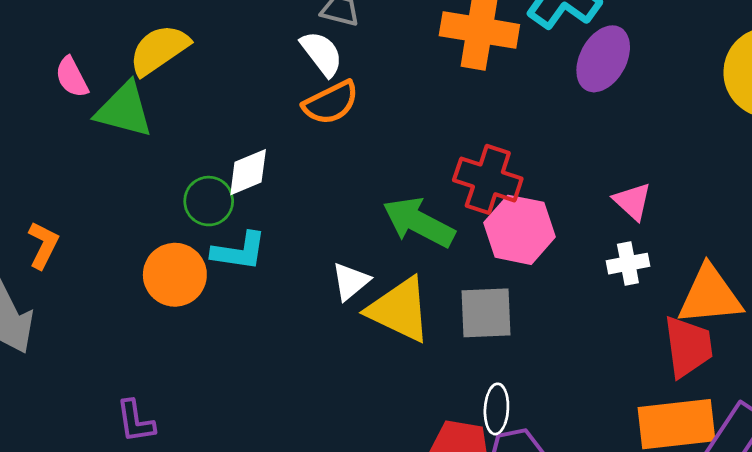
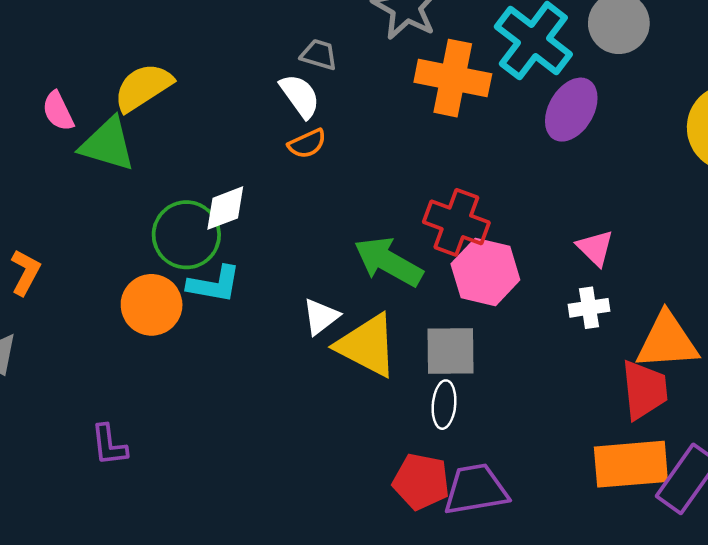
orange semicircle: (331, 103) -> (307, 144), size x0.7
green circle: (209, 201) -> (186, 235), size x1.4
white ellipse: (496, 409) -> (444, 405), moved

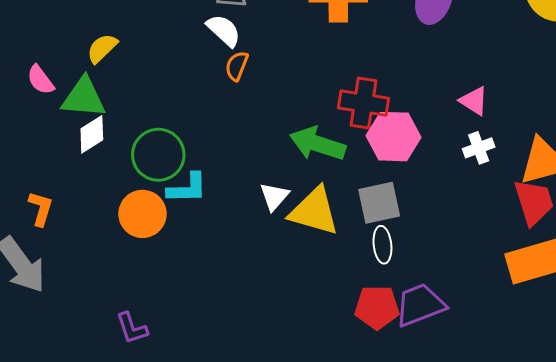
yellow semicircle: (143, 87) -> (102, 48), size x0.7
orange semicircle: (307, 144) -> (237, 66), turned 148
white diamond: (225, 208) -> (92, 134), moved

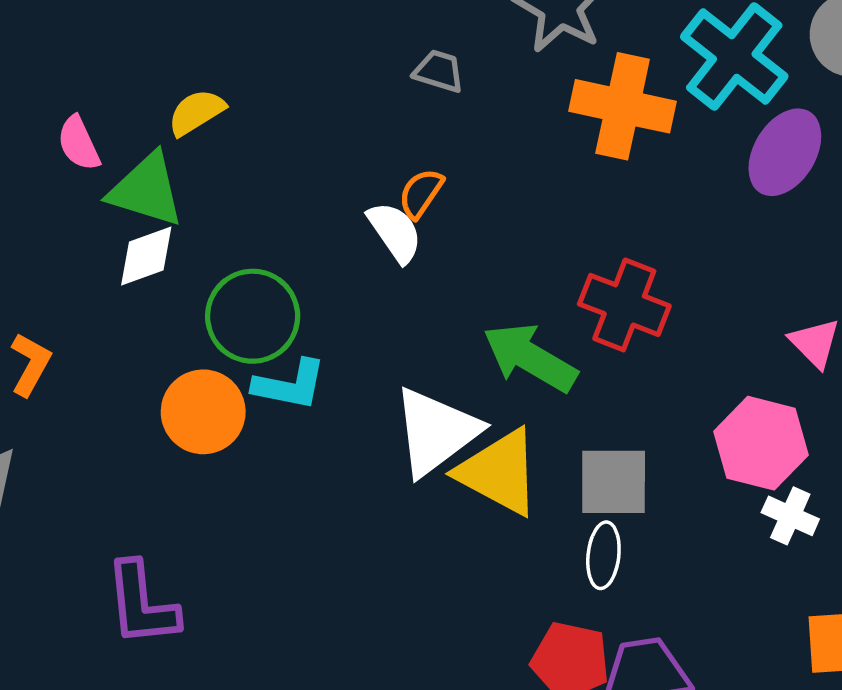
white semicircle: (224, 30) -> (395, 232), moved
pink hexagon: (394, 137) -> (761, 443), moved
white cross: (479, 148) -> (790, 516), moved, turned 32
white triangle: (274, 197) -> (436, 432), size x1.8
purple L-shape: (132, 328) -> (142, 604), size x1.5

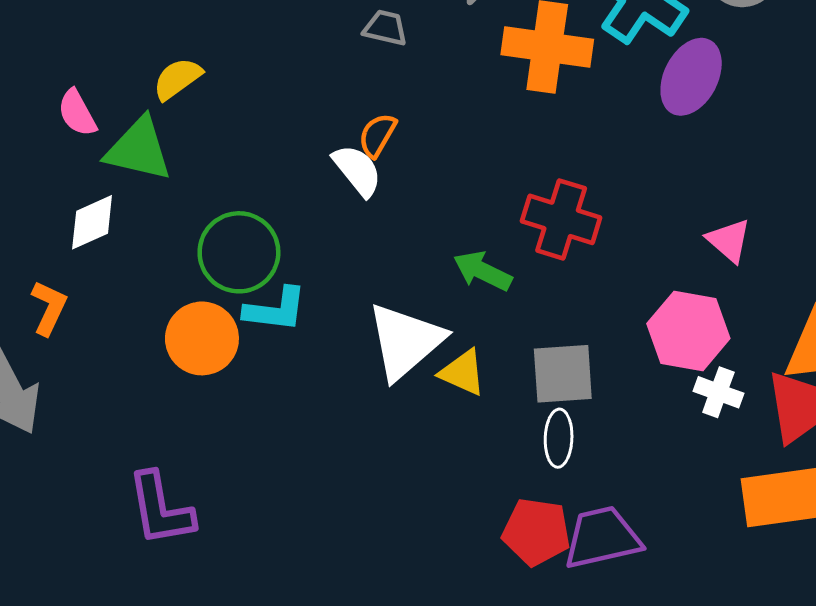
white diamond: (146, 256) -> (92, 222), moved
green arrow: (530, 358) -> (482, 271), size x0.7
yellow triangle: (499, 472) -> (463, 373), size x0.6

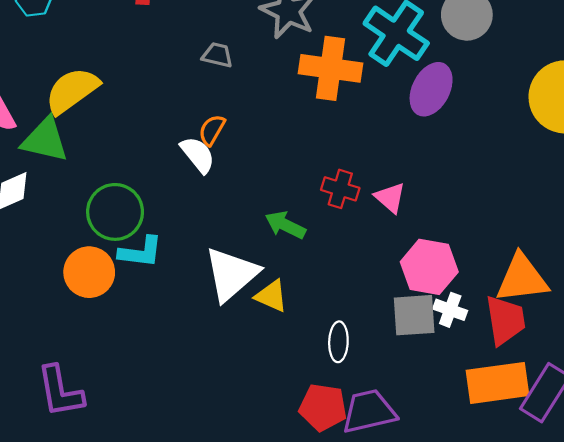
yellow semicircle: (177, 79) -> (72, 91), size x1.6
red cross: (561, 219) -> (340, 189), size x0.7
pink triangle: (729, 241) -> (390, 198), moved
gray square: (563, 374) -> (414, 315), moved

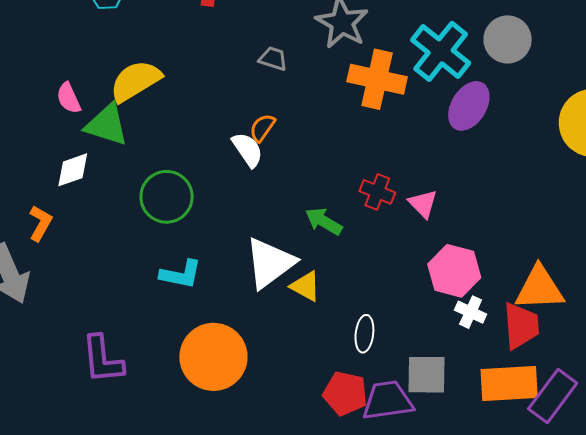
cyan L-shape: (141, 252) -> (181, 274), moved
orange circle: (89, 272) -> (213, 357), moved, size x1.4
gray square: (414, 315) -> (426, 375), moved

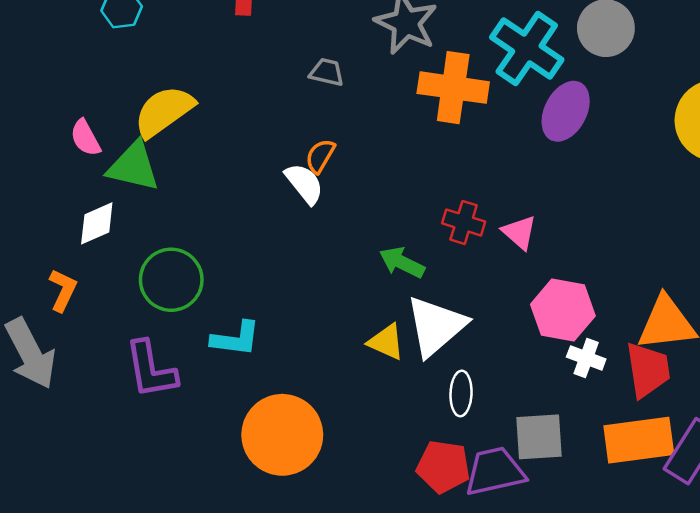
green circle: (167, 197) -> (171, 280), moved
white triangle: (270, 263) -> (436, 326), moved
purple L-shape: (102, 359) -> (151, 370), moved

